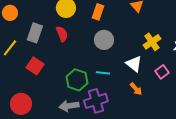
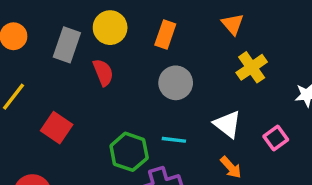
gray rectangle: (35, 33) -> (67, 45), moved
yellow cross: (152, 42) -> (252, 67), moved

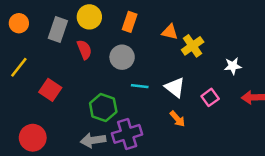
orange triangle: (233, 24) -> (170, 32), moved, turned -36
gray circle: (176, 83) -> (122, 57), moved
cyan line: (174, 140) -> (140, 86), moved

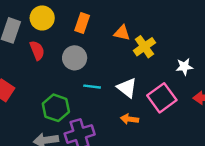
pink square: (210, 97) -> (162, 98), size x1.6
orange arrow: (177, 119) -> (129, 119), turned 140

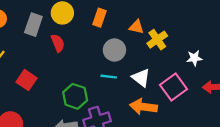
gray circle: (75, 58) -> (114, 50), moved
orange arrow: (129, 119) -> (143, 107), size x1.6

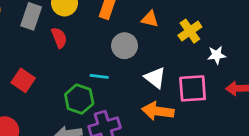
yellow cross: (157, 40) -> (190, 31), moved
cyan line: (109, 77) -> (99, 76), moved
pink square: (173, 87) -> (193, 88), turned 32

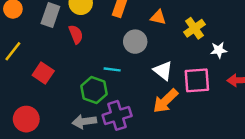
orange arrow: (158, 111) -> (165, 101), turned -52

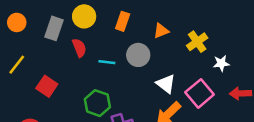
orange triangle: (158, 17) -> (161, 31), turned -35
cyan line: (112, 69) -> (107, 62), moved
pink square: (197, 80) -> (200, 93), turned -36

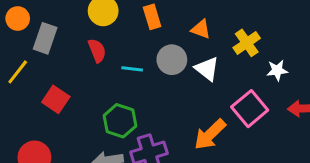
orange rectangle: (123, 21) -> (152, 17), turned -36
gray rectangle: (54, 28) -> (45, 38), moved
orange triangle: (161, 31) -> (201, 29), turned 42
white triangle: (166, 84) -> (207, 69), moved

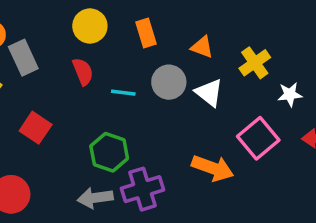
gray rectangle: (45, 38) -> (23, 58), turned -44
orange arrow: (210, 134) -> (213, 168), turned -116

